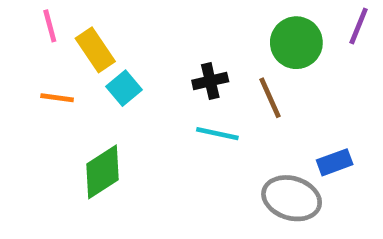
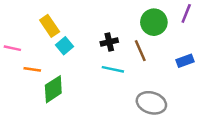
pink line: (50, 26) -> (12, 48), moved, turned -63
orange line: (57, 98) -> (32, 69), moved
blue rectangle: (335, 162) -> (185, 61), moved

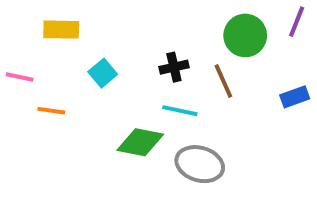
yellow rectangle: (50, 26) -> (61, 30), moved, turned -55
green diamond: (53, 89) -> (140, 142), moved, turned 44
gray ellipse: (151, 103) -> (200, 164), moved

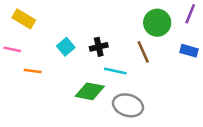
yellow rectangle: (61, 30) -> (24, 19), moved, turned 30
black cross: (174, 67) -> (99, 47), moved
blue rectangle: (295, 97) -> (189, 51), moved, turned 36

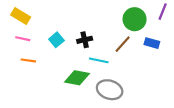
pink line: (12, 49) -> (23, 39), moved
blue rectangle: (189, 51) -> (152, 43), moved
brown line: (143, 52) -> (123, 44), turned 66

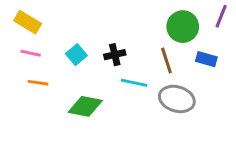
brown line: (123, 44) -> (166, 61), turned -60
green diamond: (77, 78) -> (85, 106), moved
gray ellipse: (110, 90) -> (177, 99), moved

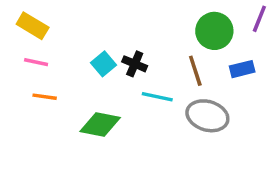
cyan square: (76, 55) -> (104, 64), moved
black cross: (115, 55) -> (135, 64), turned 36
blue rectangle: (206, 59) -> (242, 69), turned -30

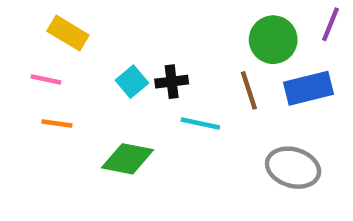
yellow rectangle: (33, 26) -> (68, 33), moved
black cross: (135, 64) -> (172, 82), turned -30
blue rectangle: (242, 69) -> (308, 88), size x1.5
gray ellipse: (207, 116) -> (293, 168), moved

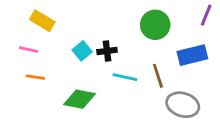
green circle: (273, 40) -> (155, 25), moved
brown line: (249, 90) -> (158, 76), moved

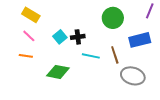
pink line: (28, 50) -> (29, 36), moved, turned 32

